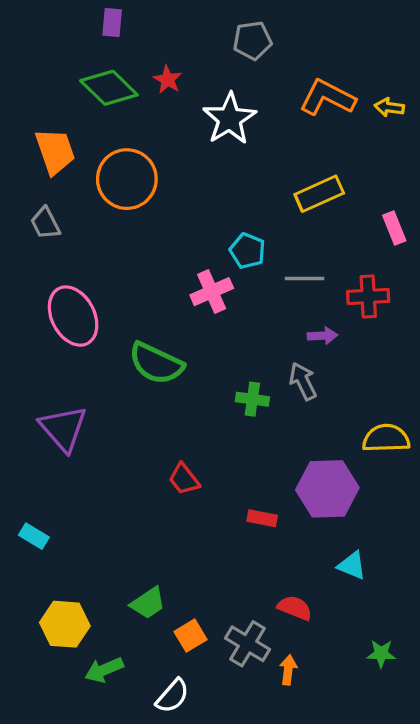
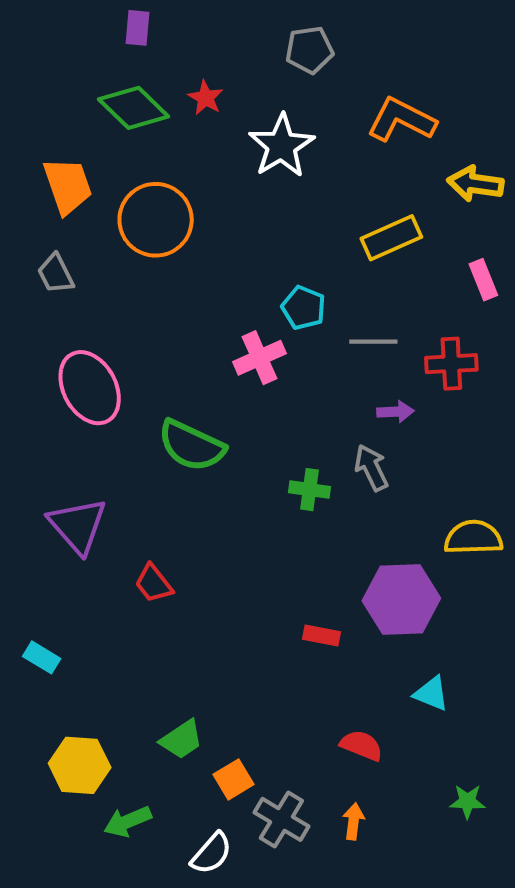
yellow arrow: (389, 107) -> (475, 184), moved, size x1.5
red trapezoid: (184, 479) -> (154, 584), moved
gray cross: (247, 644) -> (281, 819), moved

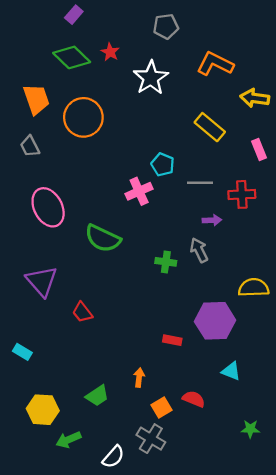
purple rectangle: (138, 28) -> (74, 15), turned 36
yellow rectangle: (391, 238) -> (210, 127), turned 64
orange square: (234, 779) -> (162, 408), moved
orange arrow: (353, 821) -> (139, 378), moved

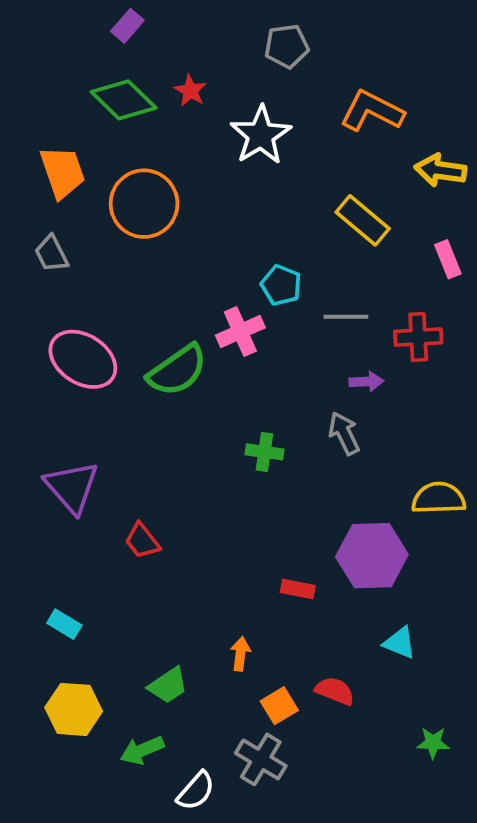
pink ellipse: (48, 207) -> (83, 359), turned -30
green semicircle: (103, 238) -> (177, 370), moved, turned -60
green cross: (166, 262) -> (264, 452), moved
cyan rectangle: (22, 352) -> (64, 624), moved
green arrow: (68, 440) -> (142, 750), moved

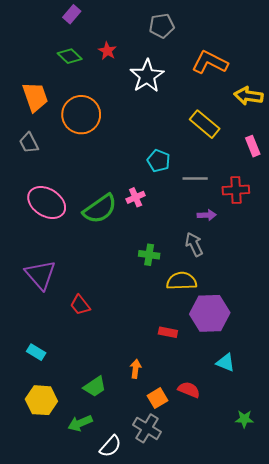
green diamond: (124, 100) -> (70, 56), size x0.7
pink cross: (240, 331) -> (136, 197), moved, size x0.7
yellow semicircle: (439, 498) -> (182, 281), moved

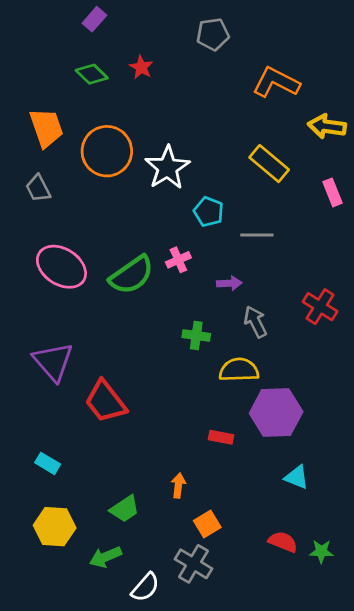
white star: (147, 76) -> (167, 168), moved
red cross: (236, 190) -> (320, 307), moved, turned 35
purple arrow: (207, 215) -> (229, 283), moved
red trapezoid: (80, 305) -> (105, 402), size x1.6
red semicircle: (189, 390) -> (283, 542), moved

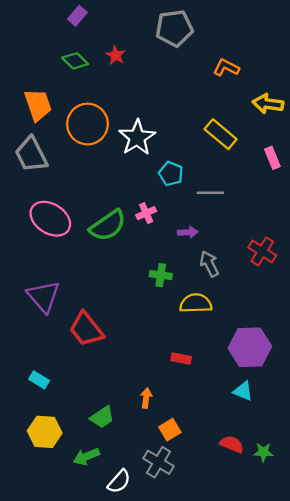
gray pentagon: (213, 34) -> (174, 28), size x1.4
orange L-shape: (276, 82) -> (226, 68), size x0.7
gray trapezoid: (38, 188) -> (31, 154), size x1.6
purple hexagon: (276, 413) -> (250, 347), moved

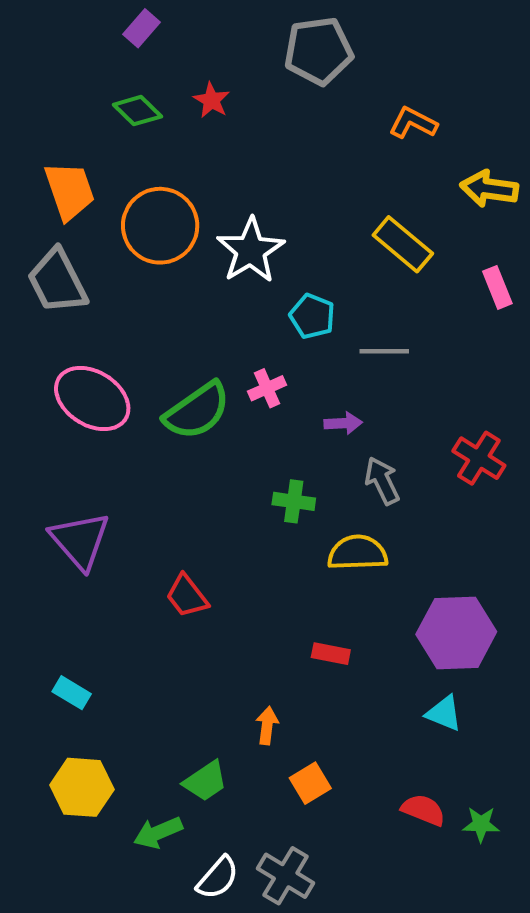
red trapezoid: (86, 329) -> (187, 596), moved, size x0.7
green trapezoid: (102, 417) -> (205, 781), moved
gray cross: (159, 462) -> (286, 876), moved

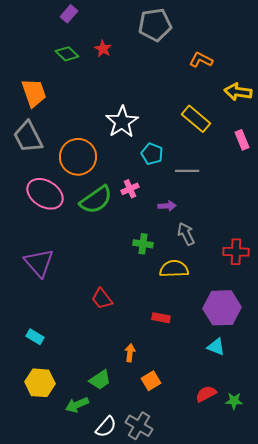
orange circle: (160, 226) -> (78, 157), moved
red cross: (479, 458) -> (236, 252), moved, turned -30
red trapezoid: (187, 596) -> (102, 299), moved
red semicircle: (423, 810) -> (206, 394), turned -50

